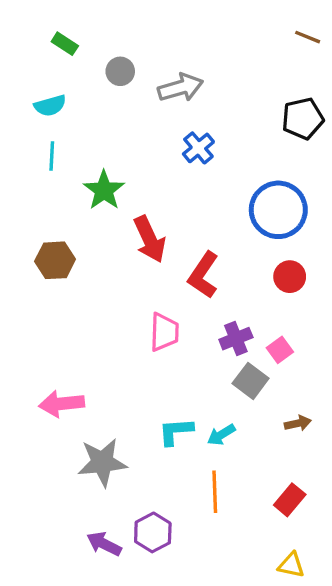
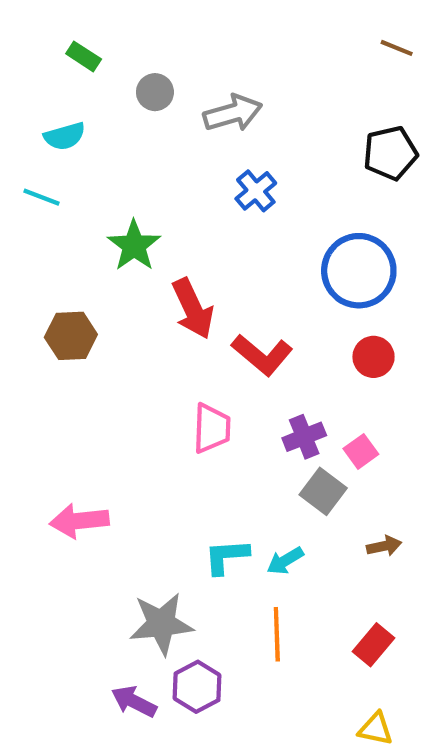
cyan line: (52, 156) -> (42, 197), moved, turned -72
red L-shape: (203, 275) -> (262, 355), turned -84
gray star: (102, 462) -> (161, 624), moved

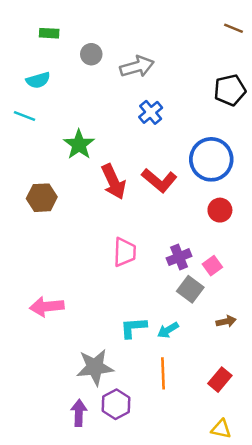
green rectangle: (84, 56) -> (49, 33), turned -30
red L-shape: (262, 355) -> (159, 180), moved
purple arrow: (134, 701) -> (79, 413), turned 65

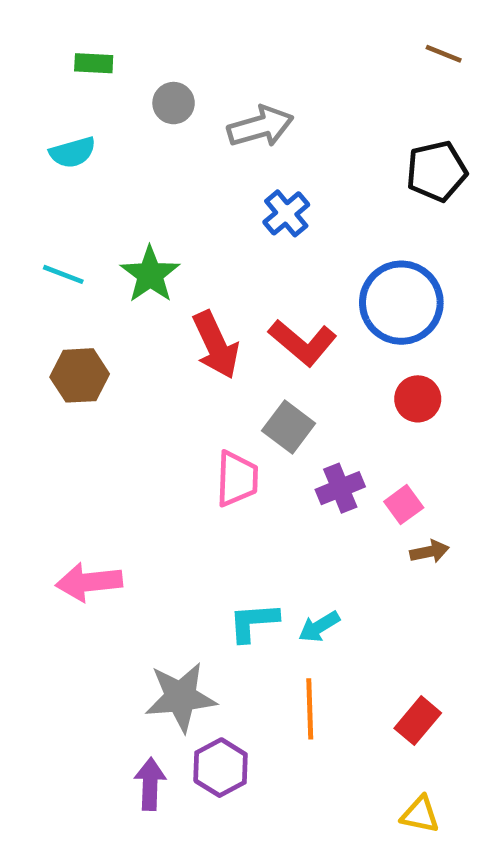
cyan line: (24, 116) -> (63, 274), moved
gray square: (190, 289) -> (289, 427), moved
brown arrow: (226, 321) -> (429, 552), moved

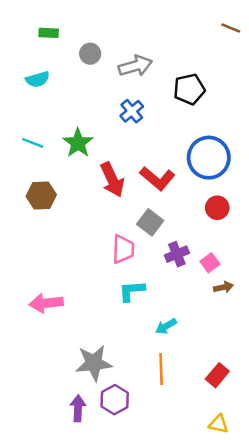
black pentagon: (437, 171) -> (189, 89), moved
blue cross: (286, 213) -> (132, 111), moved
cyan L-shape: (253, 622) -> (132, 291), moved

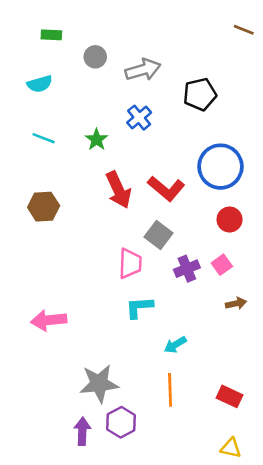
cyan line: (33, 143) -> (44, 138), moved
green star: (78, 143) -> (97, 139), moved, size x0.7
pink square: (210, 263) -> (222, 265), moved
red rectangle: (217, 375) -> (230, 396), turned 75

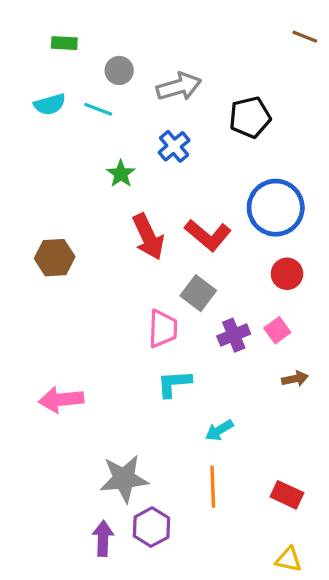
cyan line: (44, 138) -> (98, 109), moved

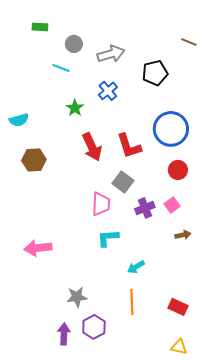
brown line: (305, 37) -> (189, 42), moved
cyan semicircle: (50, 104) -> (19, 120), moved
red L-shape: (208, 235) -> (129, 146), turned 32
gray star: (124, 479) -> (77, 297), size x0.7

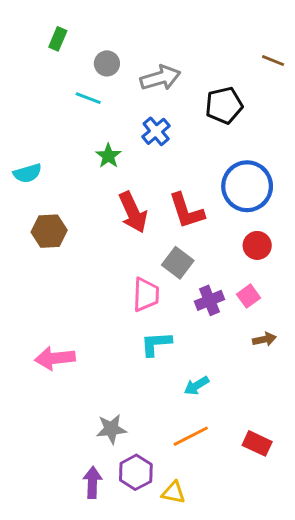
green rectangle: (40, 27) -> (58, 39), turned -70
orange line: (132, 302) -> (191, 436), turned 65
yellow triangle: (179, 347) -> (173, 493), moved

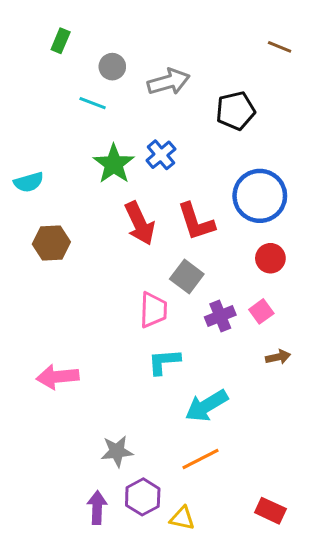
brown line: (273, 61) -> (280, 47), moved
blue cross: (156, 131) -> (161, 155), moved
green star: (108, 156) -> (114, 164), size x1.5
cyan arrow: (196, 386) -> (207, 406), size x1.6
red rectangle: (257, 443) -> (270, 511), moved

